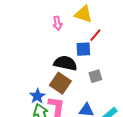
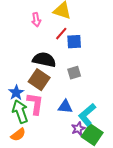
red line: (95, 35) -> (61, 34), moved
blue square: (83, 49) -> (74, 42), moved

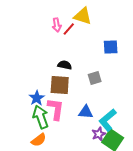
red line: (61, 34) -> (69, 29), moved
blue square: (74, 42) -> (111, 47), moved
black semicircle: (44, 60) -> (65, 65), size x0.6
brown square: (39, 80) -> (60, 85), turned -30

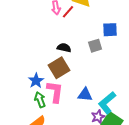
gray square: (95, 78) -> (95, 46), moved
brown square: (60, 85) -> (59, 68), turned -35
green arrow: (41, 117) -> (40, 100), size x0.7

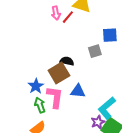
black semicircle: (64, 48) -> (67, 61), moved
blue triangle: (85, 95) -> (78, 91), moved

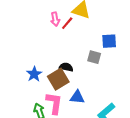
gray square: (95, 51) -> (94, 57), turned 32
blue star: (36, 86) -> (34, 74), moved

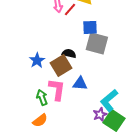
blue square: (109, 41) -> (90, 27), moved
gray square: (94, 57) -> (97, 43), size x1.6

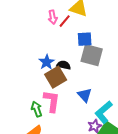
blue star: (37, 60) -> (47, 62), moved
blue triangle: (80, 83) -> (85, 95), moved, turned 42

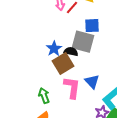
gray square: (92, 55) -> (83, 42), moved
pink L-shape: (52, 101) -> (72, 88), moved

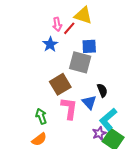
blue star: (54, 49) -> (50, 44), moved
black semicircle: (71, 52) -> (102, 90), moved, turned 56

